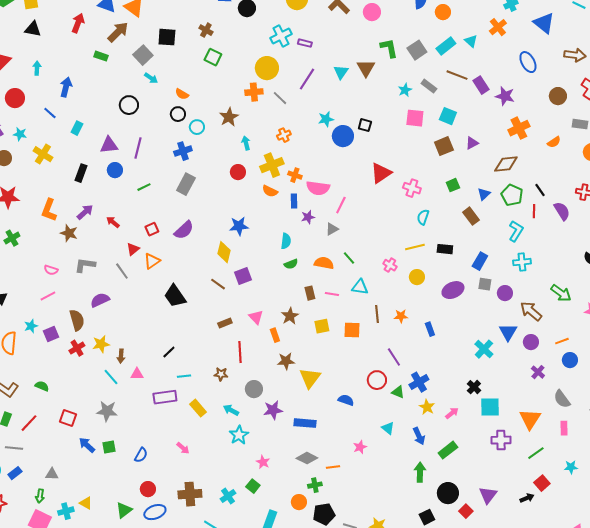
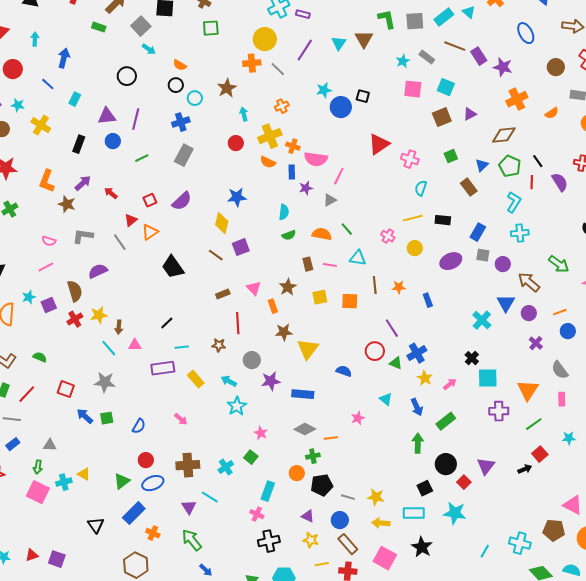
gray square: (417, 50) -> (415, 21), turned 30
green square: (213, 57) -> (211, 28), turned -30

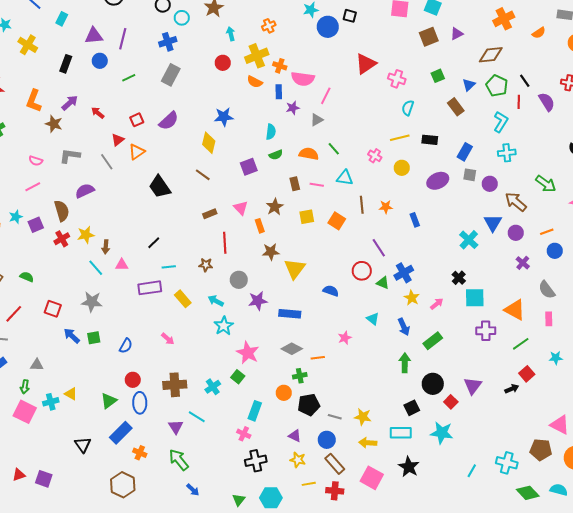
purple square: (241, 247) -> (249, 167), moved
orange square: (350, 301) -> (337, 221), turned 30
orange triangle: (528, 390) -> (515, 310), turned -35
pink star: (261, 433) -> (248, 353), size x1.6
blue ellipse: (153, 483) -> (140, 403), turned -70

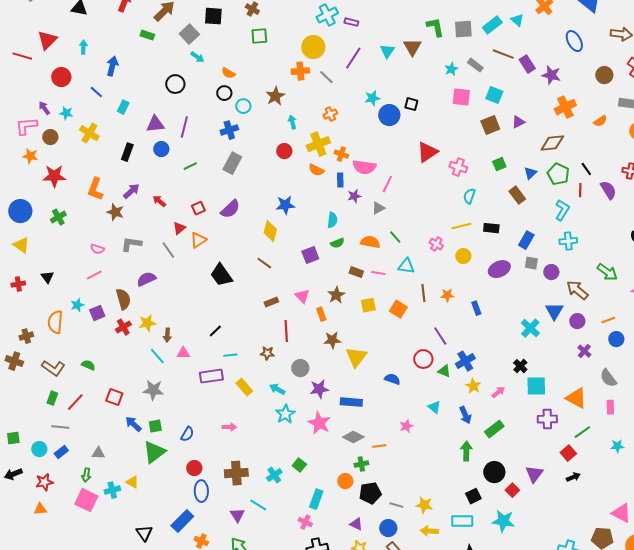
brown rectangle: (295, 184) -> (356, 272), turned -56
pink arrow: (168, 339) -> (229, 427), turned -40
pink star: (248, 353) -> (319, 423), moved
red square: (527, 374) -> (568, 453), moved
green triangle: (109, 401) -> (154, 452), moved, size x1.4

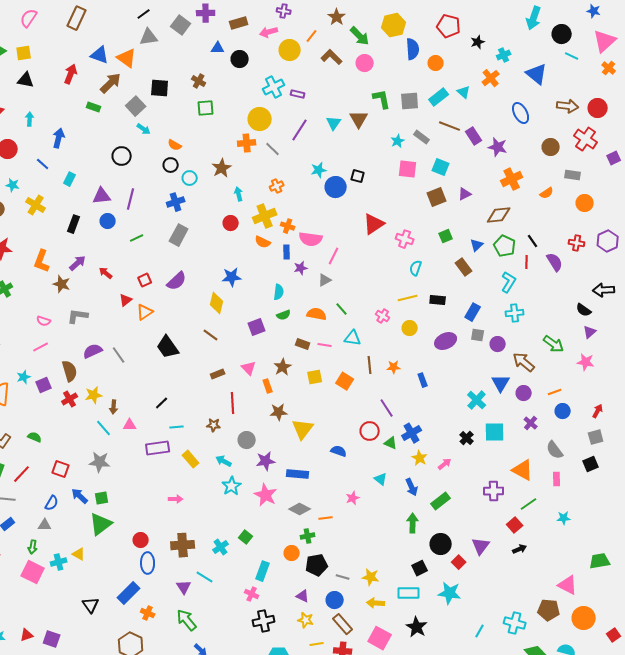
gray line: (168, 250) -> (119, 355), moved
cyan square: (536, 386) -> (495, 432), moved
blue semicircle: (187, 434) -> (52, 503), moved

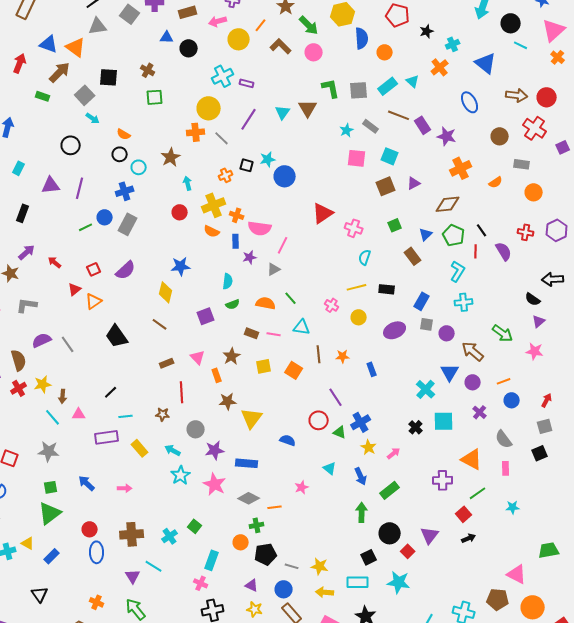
black square: (358, 176) -> (247, 165), moved
blue circle: (108, 221) -> (105, 217), moved
blue arrow: (80, 496) -> (87, 483), moved
blue rectangle: (129, 593) -> (52, 556), moved, size x0.7

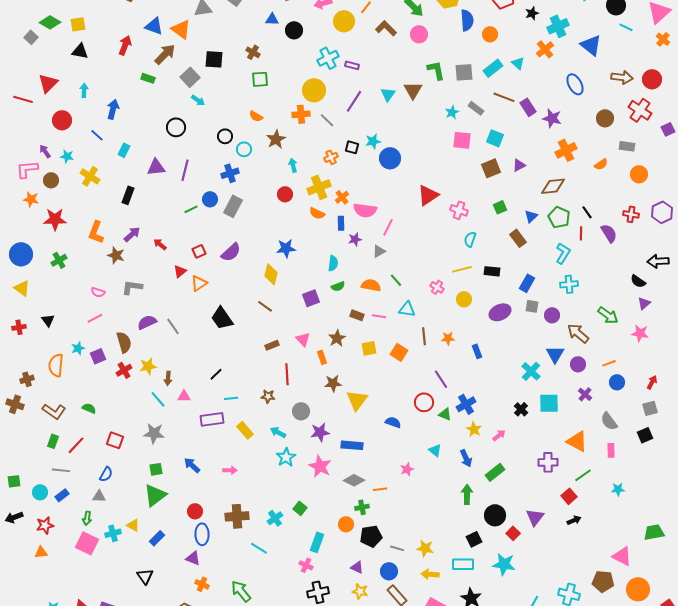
cyan cross: (453, 44) -> (558, 26), size x1.5
orange semicircle: (124, 134) -> (256, 116), moved
orange cross: (237, 215) -> (342, 197), turned 32
purple triangle: (133, 576) -> (193, 558), moved, turned -35

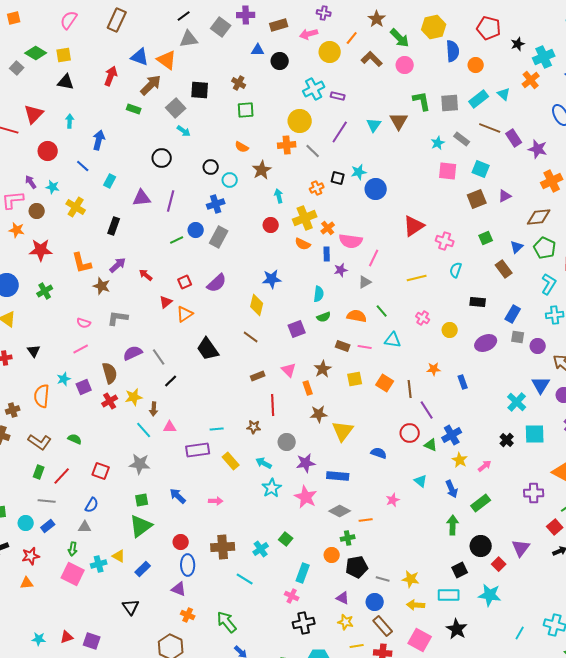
orange L-shape: (96, 232) -> (82, 263), turned -35
yellow line: (462, 269) -> (417, 278), moved
brown line: (424, 336) -> (410, 389), moved
black line: (216, 374) -> (171, 381), moved

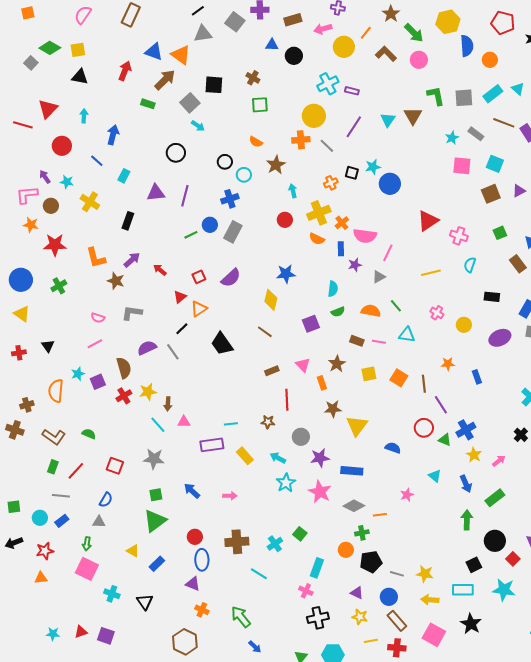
black line: (171, 381) -> (182, 329), moved
cyan cross: (99, 564) -> (112, 594), moved, turned 35

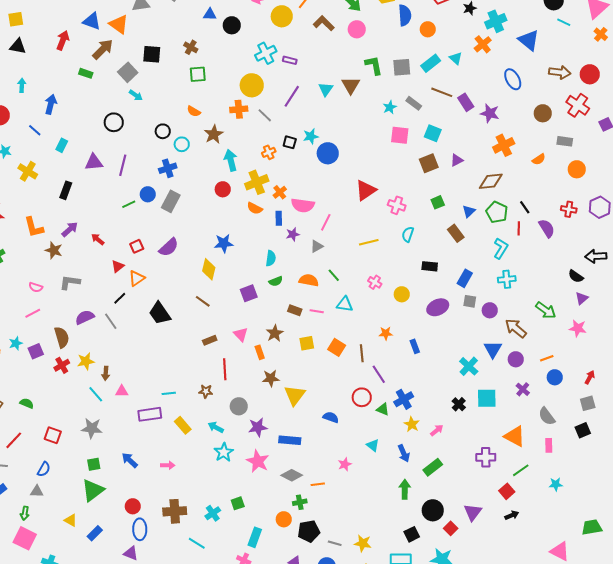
cyan arrow: (293, 191) -> (231, 160), size x1.5
green square: (300, 534) -> (238, 503), turned 32

